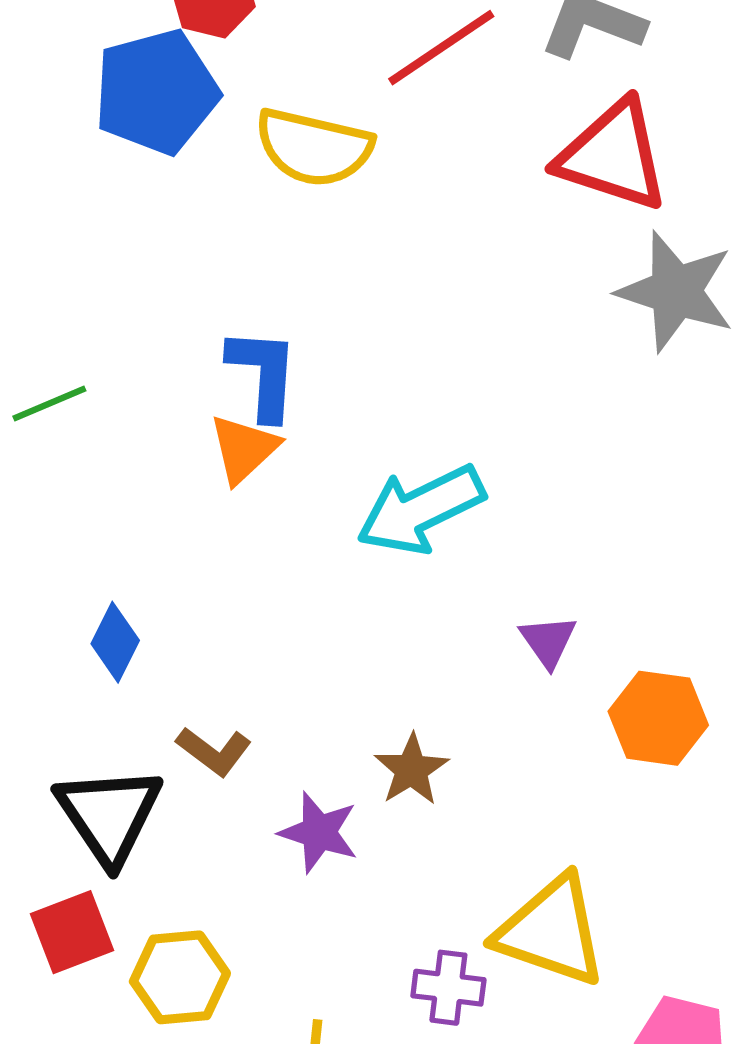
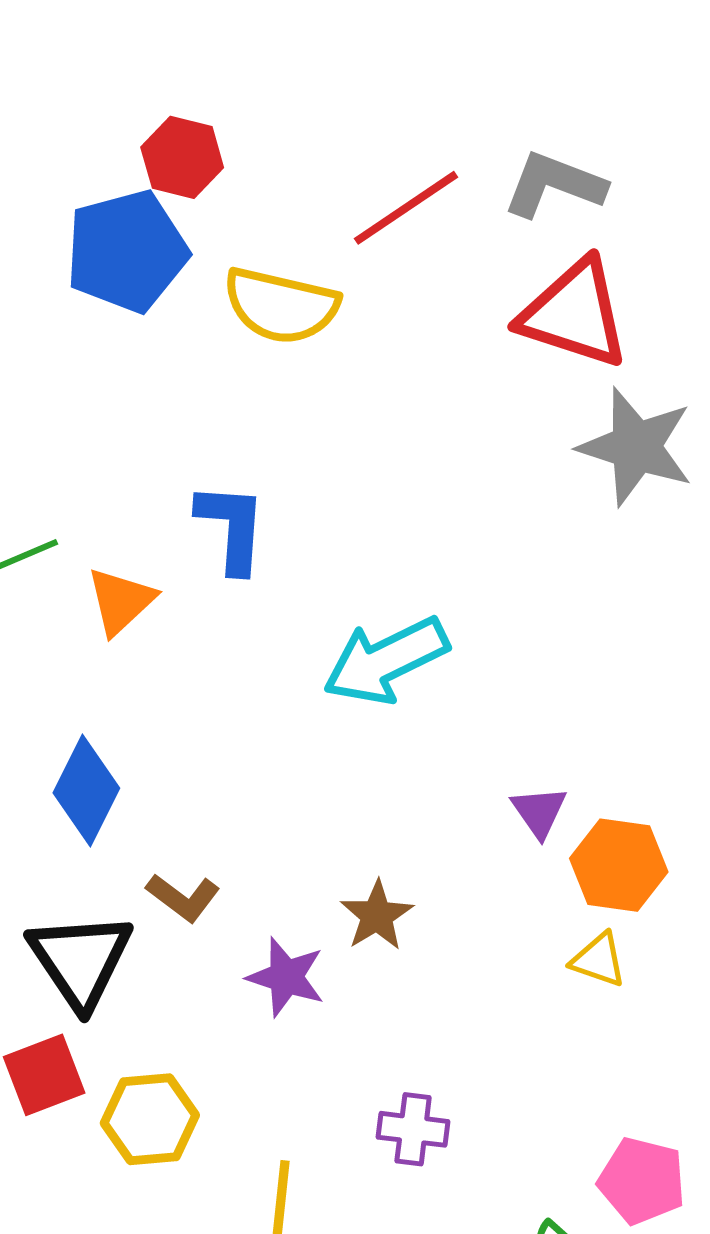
orange triangle: (244, 449) -> (121, 601), moved
purple triangle: (548, 641) -> (539, 812), moved
blue diamond: (115, 642) -> (86, 791), size x1.4
yellow triangle: (551, 931) -> (599, 960), moved, size x0.5

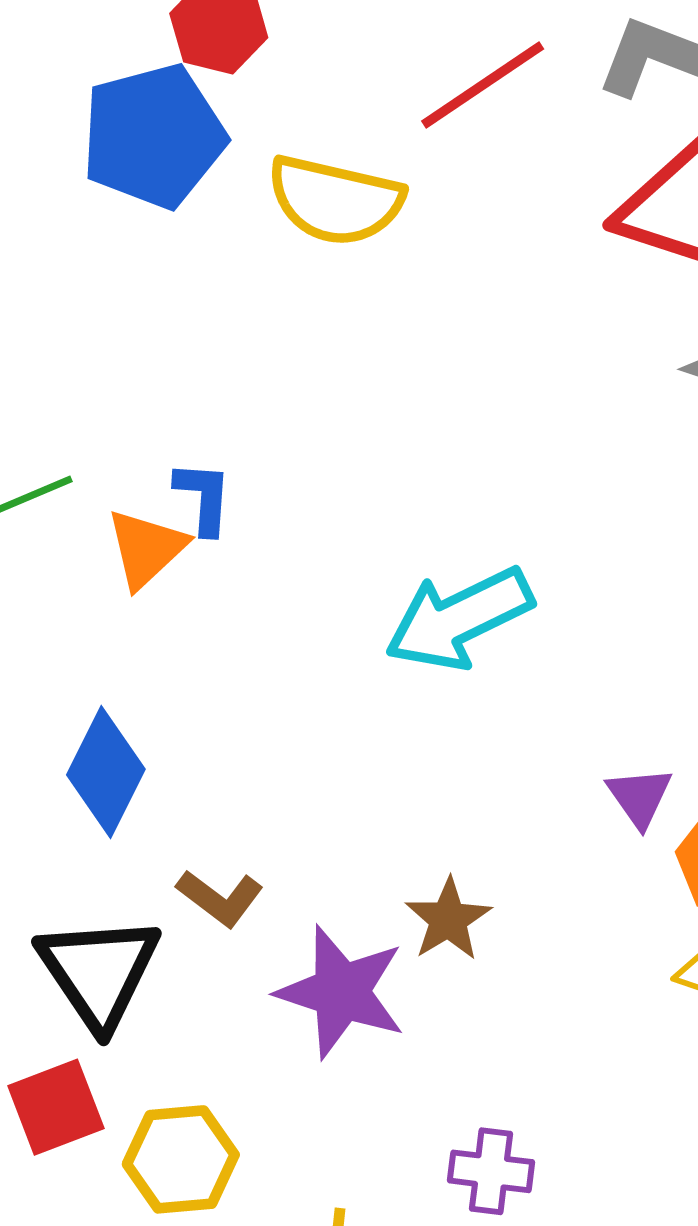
blue L-shape: (232, 527) -> (203, 497), moved, size x0.7
purple star: (286, 977) -> (341, 992), size x1.4

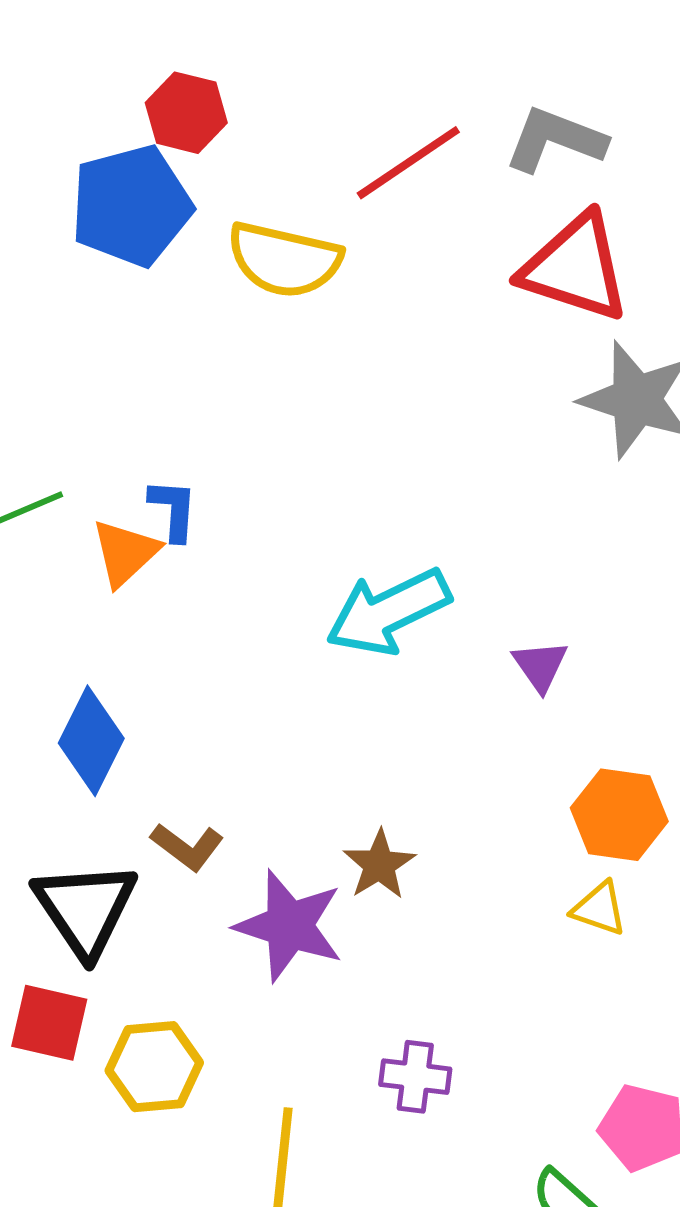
purple triangle: (640, 797) -> (540, 666), moved
red square: (56, 1107) -> (49, 1023), turned 34

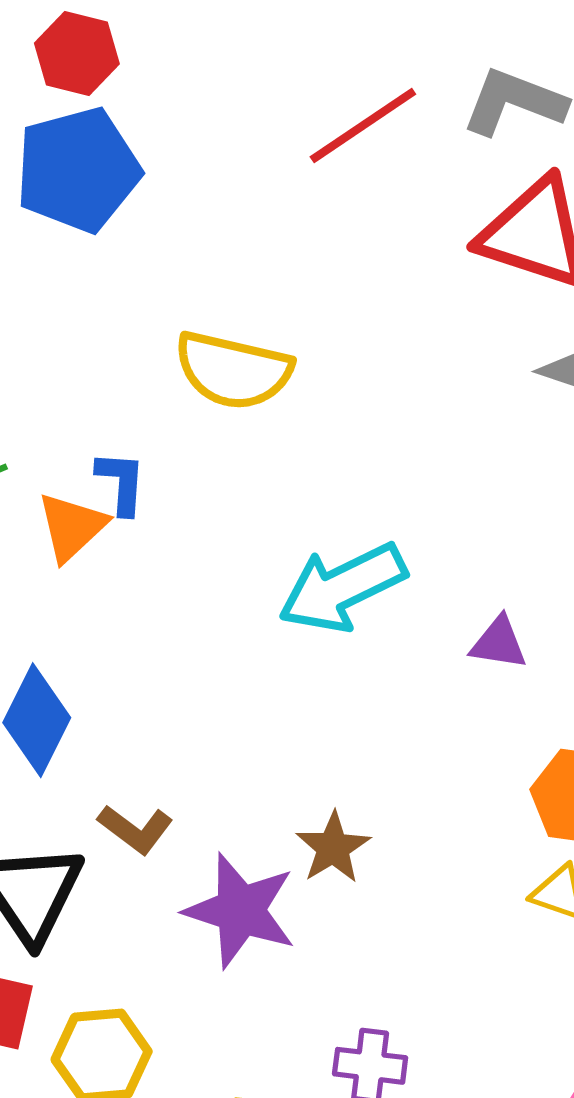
red hexagon: (186, 113) -> (77, 53), moved
yellow semicircle: (284, 260) -> (233, 370), moved
purple triangle: (540, 666) -> (499, 643), turned -46

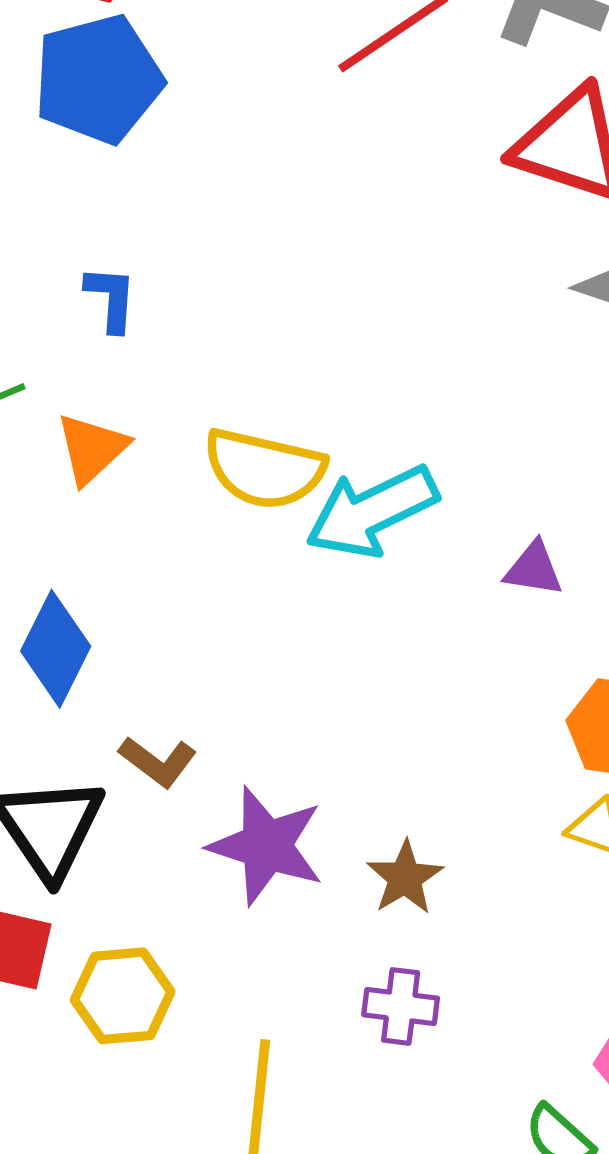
yellow semicircle: (233, 370) -> (264, 469), moved
blue L-shape: (121, 482) -> (111, 298), moved
brown star: (333, 848) -> (405, 878), moved

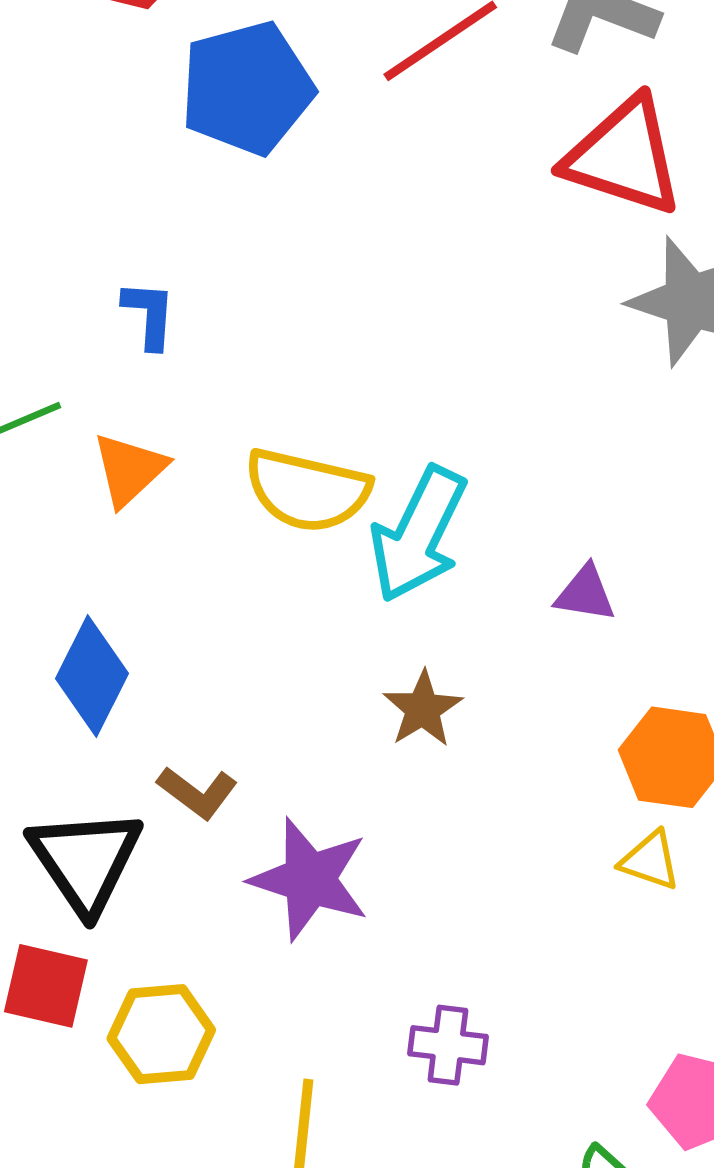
blue pentagon: (98, 79) -> (247, 88), moved
cyan arrow: (372, 511) -> (418, 534), turned -38
brown star: (405, 878) -> (423, 709), moved

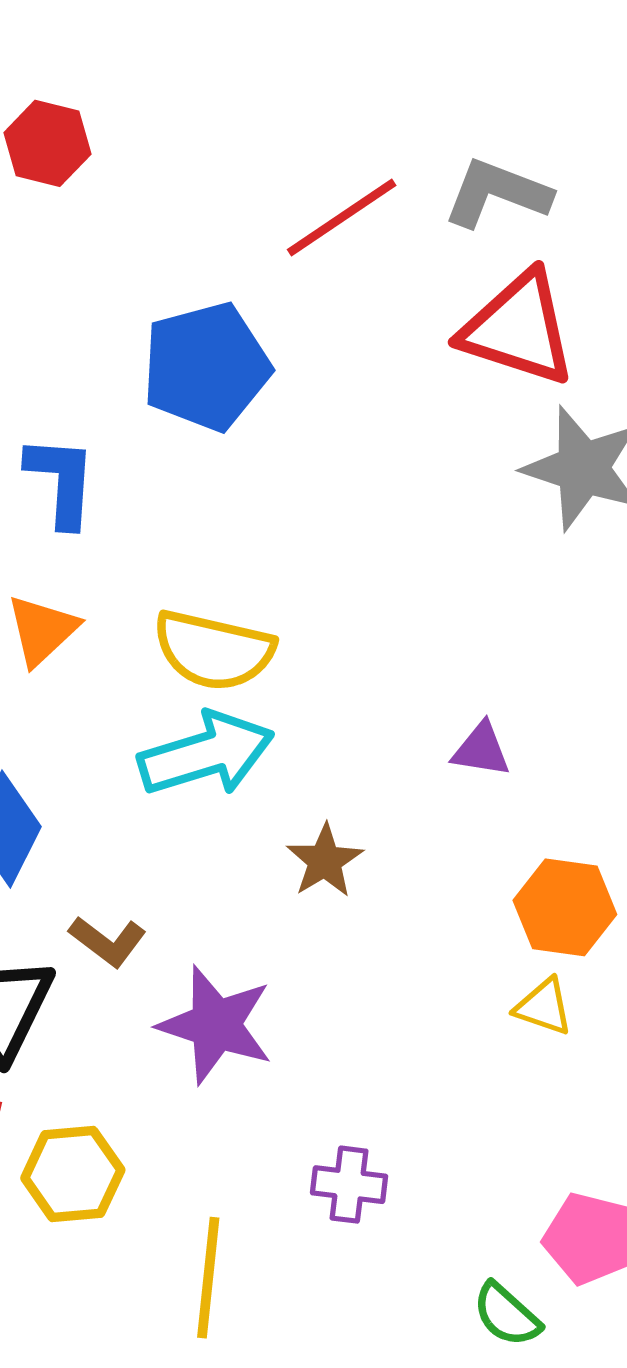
blue pentagon: (247, 88) -> (206, 367), moved
blue L-shape: (149, 315) -> (61, 481), size x1.4
cyan arrow: (418, 534) -> (206, 754), moved, turned -133

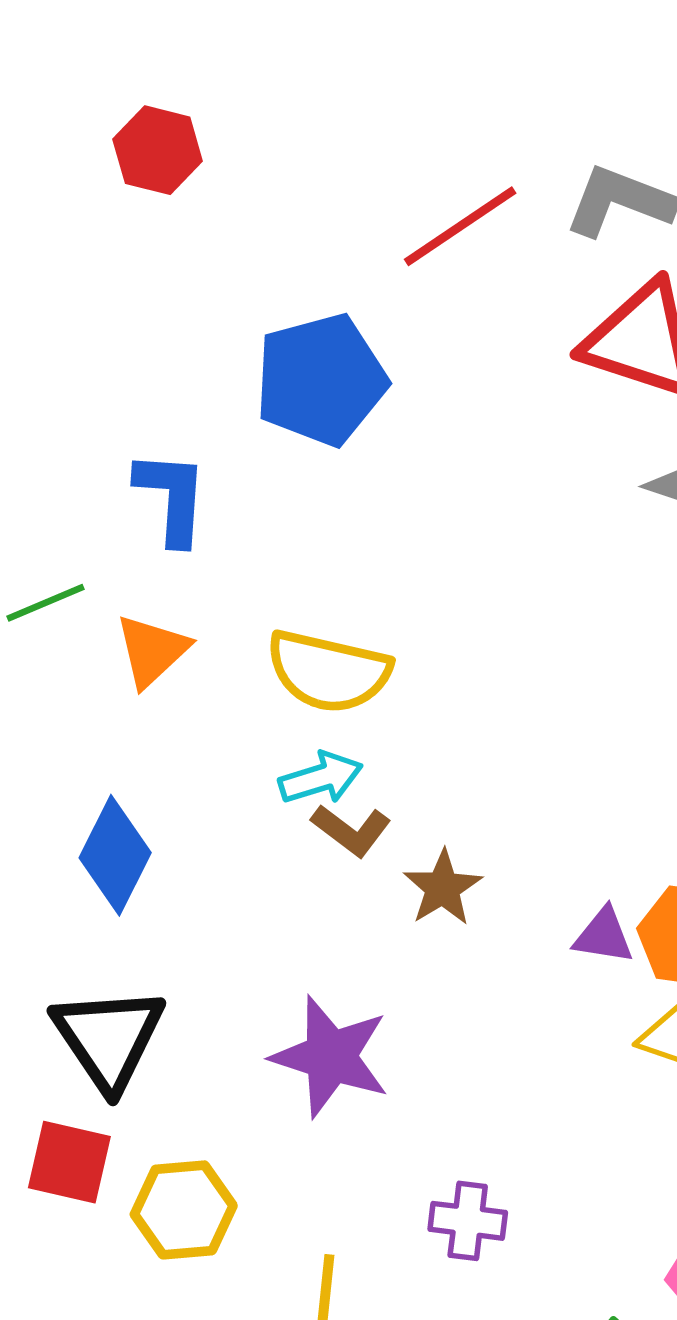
purple triangle: (481, 750) -> (604, 936), moved
cyan arrow: (206, 754) -> (321, 778), size x0.6
brown L-shape: (108, 941) -> (351, 830), moved

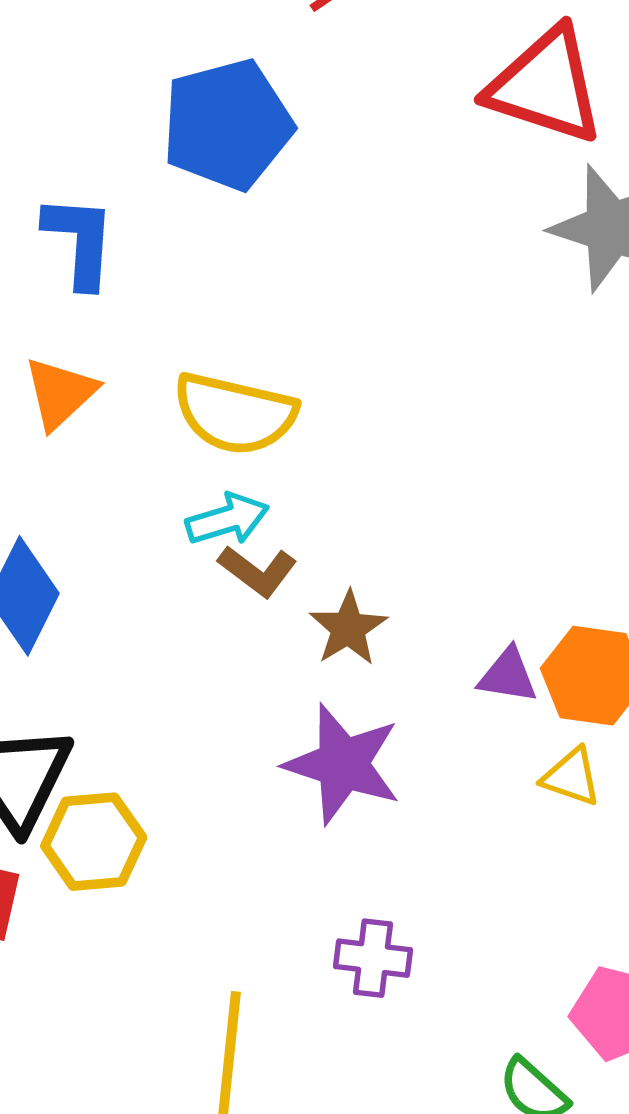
purple star: (331, 1057) -> (343, 764), moved
yellow hexagon: (184, 1210) -> (94, 842), moved

